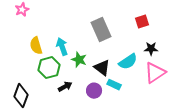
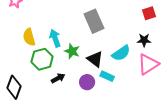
red square: (142, 22) -> (149, 13), moved

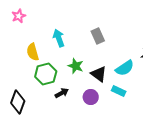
gray rectangle: (94, 21) -> (98, 36), size x0.7
cyan arrow: (55, 38) -> (59, 38), moved
cyan rectangle: (107, 76) -> (119, 91), moved

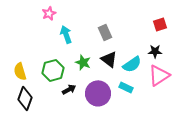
pink star: (19, 16) -> (49, 13), moved
yellow semicircle: (33, 52) -> (20, 71), moved
black triangle: (99, 74) -> (109, 59), moved
purple circle: (91, 97) -> (98, 93), size x1.6

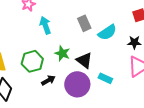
black triangle: (109, 59) -> (84, 60), moved
cyan semicircle: (132, 64) -> (107, 32), moved

